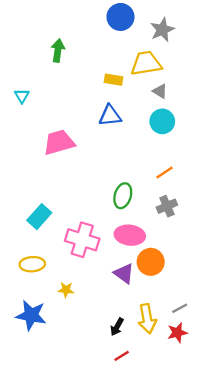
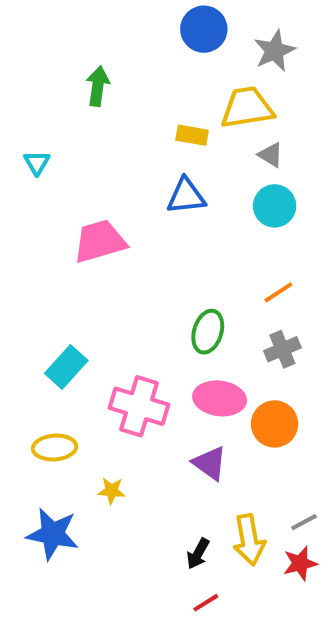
orange circle: (151, 262) -> (275, 424), moved

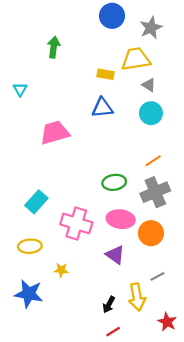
green ellipse: (208, 332) -> (114, 182), turned 65
gray cross: (282, 349) -> (155, 192), size x1.5
gray line: (304, 522) -> (157, 276), moved
red star: (300, 563) -> (167, 322), moved, turned -30

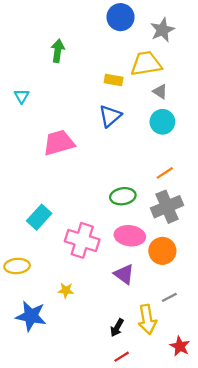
blue triangle: (102, 108) -> (110, 116), turned -35
yellow ellipse: (30, 246) -> (17, 266), moved

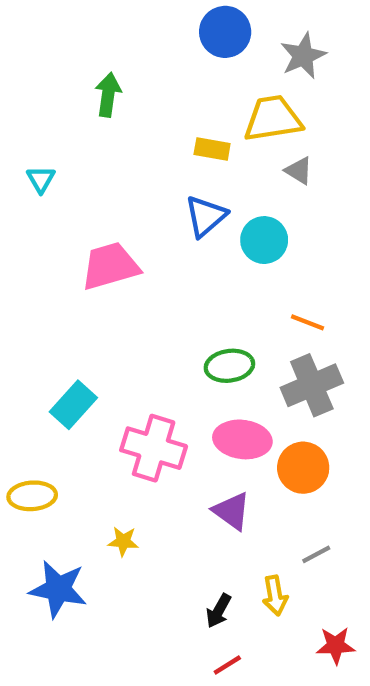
cyan circle: (162, 122) -> (264, 240), moved
orange line: (165, 173) -> (307, 322), turned 54
yellow arrow: (147, 319) -> (275, 596), size x0.7
red star: (180, 346) -> (336, 645), turned -30

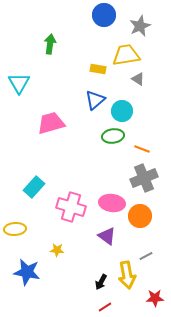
cyan triangle: (41, 179) -> (19, 83), size x1.6
green ellipse: (229, 366) -> (113, 136), moved
yellow arrow: (275, 596) -> (127, 275), size x1.5

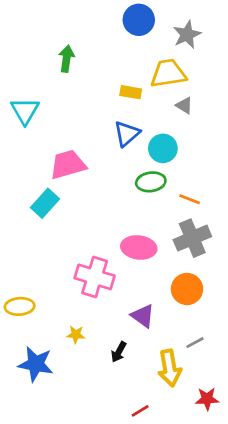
cyan rectangle: (34, 187) -> (45, 203), moved
pink ellipse: (112, 203) -> (139, 247), moved
black arrow: (101, 282) -> (119, 352), moved

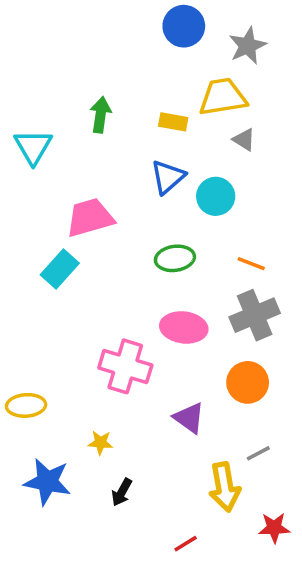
green arrow: (66, 59) -> (100, 115), moved
green ellipse: (151, 182) -> (175, 258), moved
black arrow: (119, 352) -> (122, 492), moved

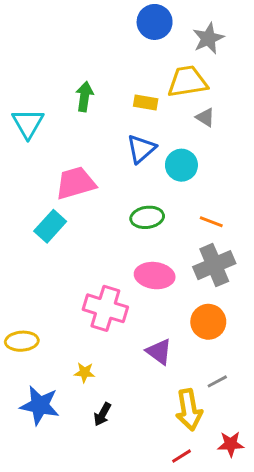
red line: (186, 544) -> (181, 456), moved

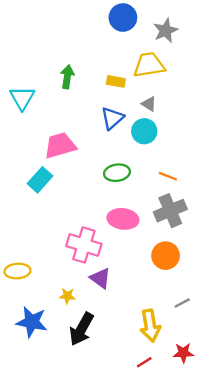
gray triangle: (205, 117) -> (149, 104), moved
purple triangle: (159, 352) -> (100, 278), moved
gray line: (217, 381) -> (182, 303), moved
black arrow: (102, 414) -> (81, 329), size x1.8

